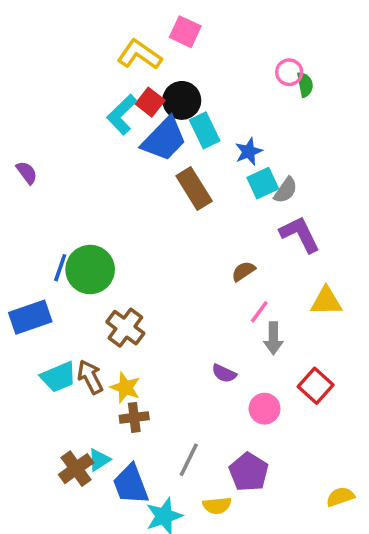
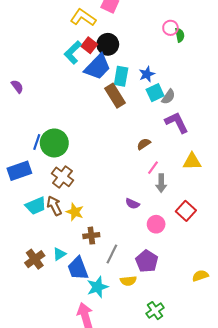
cyan rectangle: (205, 130) -> (121, 76), moved, turned 36
brown cross: (125, 328) -> (62, 177), moved
brown cross: (134, 417) -> (91, 236), moved
brown cross: (76, 469) -> (35, 259), moved

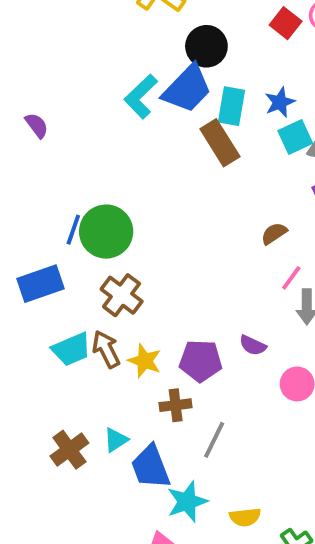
red square: (89, 45) -> (286, 23), moved
cyan L-shape: (73, 53) -> (141, 96), moved
purple pentagon: (147, 261) -> (201, 361), moved, turned -30
yellow semicircle: (128, 281) -> (245, 517), moved

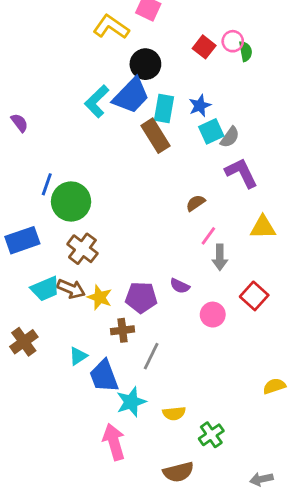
blue line: (73, 230) -> (47, 184), moved
brown arrow: (106, 349) -> (71, 289), turned 140
brown cross: (69, 450) -> (24, 342), moved

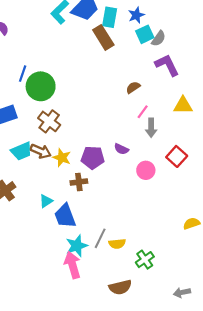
gray line: (151, 356) -> (100, 238), moved
cyan star: (131, 402) -> (77, 246), moved

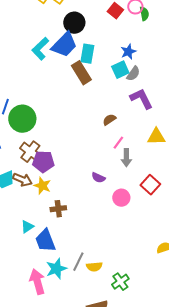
blue star: (136, 15) -> (128, 52), moved
purple pentagon: (93, 158) -> (43, 162), moved
pink arrow: (72, 265) -> (37, 282), moved

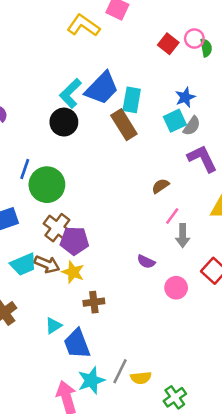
black circle: (74, 23) -> (64, 122), moved

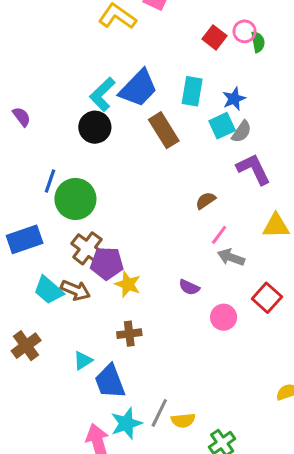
cyan rectangle: (132, 100) -> (192, 91), moved
gray arrow: (183, 236) -> (231, 257), turned 110
cyan trapezoid: (23, 264) -> (49, 290), turned 64
yellow star: (73, 272) -> (128, 284), moved

